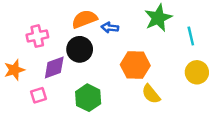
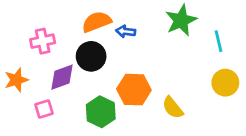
orange hexagon: (135, 65) -> (134, 90), moved

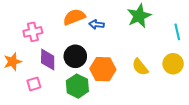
cyan line: (218, 41) -> (177, 32), moved
black circle: (91, 56) -> (75, 56), moved
purple diamond: (62, 77) -> (48, 60), turned -70
yellow semicircle: (173, 108) -> (140, 67), moved

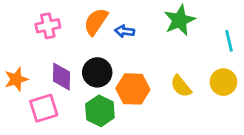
orange semicircle: (74, 17) -> (96, 22), turned -35
pink cross: (33, 32) -> (48, 26), moved
pink square: (34, 84) -> (44, 108), size x1.5

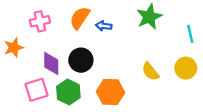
orange star: (16, 79) -> (14, 48), moved
orange hexagon: (133, 89) -> (111, 92), moved
green hexagon: (100, 111) -> (68, 92), moved

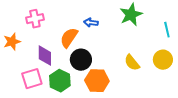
orange semicircle: (80, 18) -> (69, 38), moved
black circle: (81, 60) -> (81, 60), moved

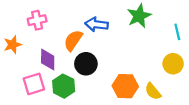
blue arrow: (91, 23) -> (97, 24), size x1.5
yellow semicircle: (132, 63) -> (153, 91), moved
orange hexagon: (97, 81) -> (125, 86), moved

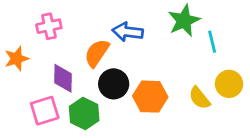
cyan line: (177, 32) -> (212, 42), moved
orange hexagon: (125, 86) -> (150, 97), moved
yellow semicircle: (153, 91) -> (199, 98), moved

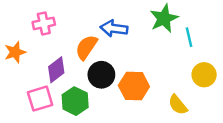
purple diamond: (63, 78) -> (56, 70), turned 52
yellow semicircle: (199, 98) -> (178, 105), moved

